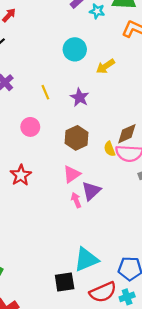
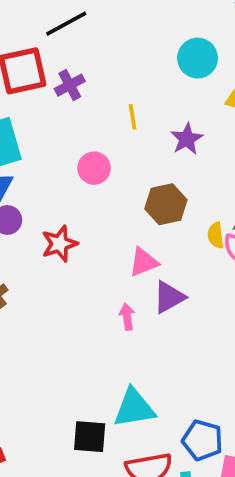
pink arrow: (76, 200) -> (127, 317), moved

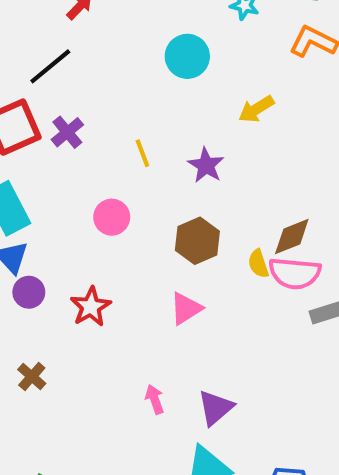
cyan circle: (198, 58) -> (187, 56), moved
purple triangle: (169, 297) -> (216, 408), moved
pink arrow: (127, 317) -> (155, 399), moved

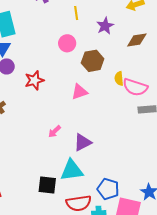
pink circle: (112, 217) -> (67, 43), moved
brown diamond: (292, 236) -> (137, 40), moved
pink arrow: (155, 399) -> (54, 131), turned -128

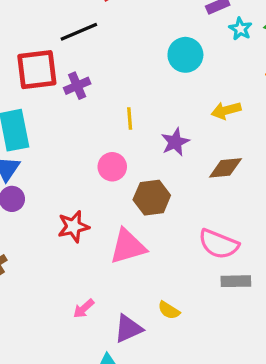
yellow semicircle: (119, 79) -> (169, 310), moved, turned -56
red star: (34, 80) -> (73, 226), moved
pink triangle: (79, 92) -> (128, 246), size x1.4

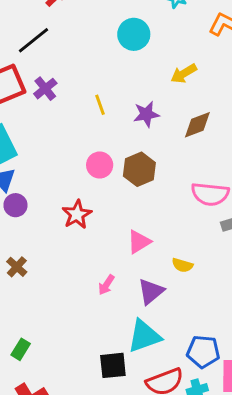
purple star: (175, 142) -> (146, 114), turned 30
pink circle: (112, 167) -> (100, 165), moved
pink triangle: (128, 246) -> (139, 242), moved, size x0.7

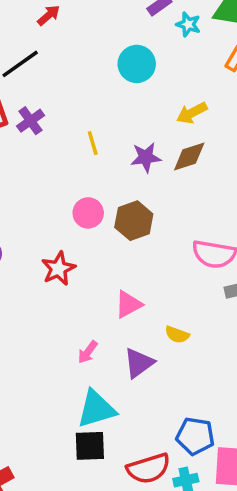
brown diamond: (197, 125) -> (189, 156), moved
cyan triangle: (144, 336) -> (96, 409), moved

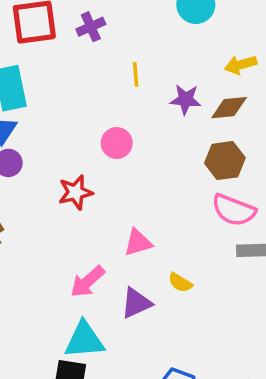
purple cross: (31, 121) -> (91, 27), moved
brown hexagon: (134, 221) -> (225, 161), moved
pink arrow: (88, 352) -> (88, 282), size x1.5

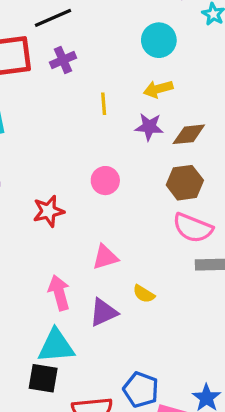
yellow arrow: (241, 65) -> (158, 89), moved
pink circle: (117, 143) -> (105, 181), moved
pink arrow: (88, 282) -> (59, 293), turned 116

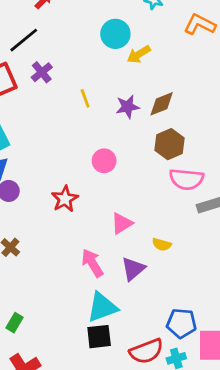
yellow arrow: (158, 89) -> (139, 54), moved

